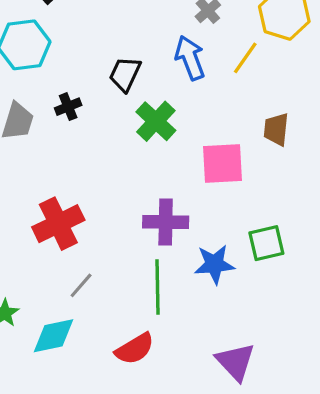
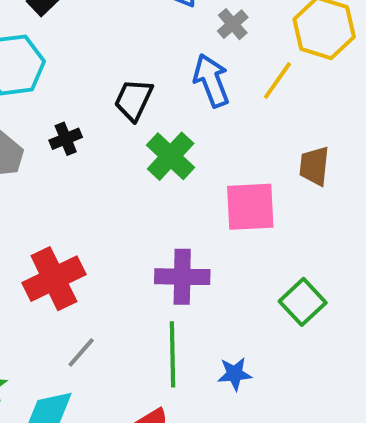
green square: (266, 243) -> (303, 302), turned -30
blue star: (214, 264) -> (235, 374), moved, size x0.7

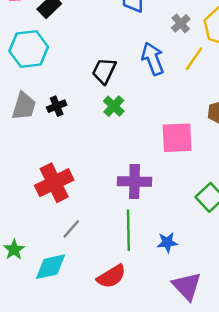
gray cross: (233, 24) -> (181, 23), moved
black cross: (66, 139) -> (57, 106), moved
green cross: (171, 156) -> (114, 106), moved, size x0.7

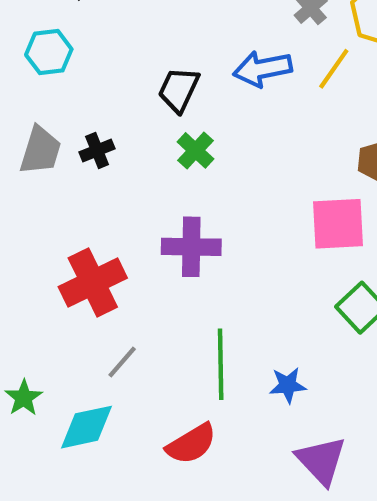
cyan hexagon: (29, 49) -> (49, 52), size x0.7
blue arrow: (153, 59) -> (263, 69), turned -80
pink square: (177, 138) -> (338, 224), moved
purple cross: (134, 182) -> (191, 247), moved

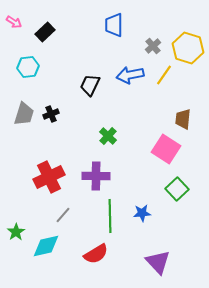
green cross: (195, 150) -> (108, 136), moved
pink square: (338, 224) -> (166, 149), turned 36
purple cross: (191, 247) -> (96, 176), moved
blue star: (288, 385) -> (142, 213), moved

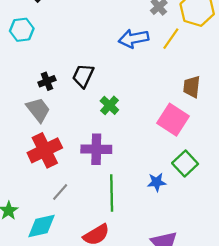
black trapezoid: (90, 85) -> (83, 76), moved
gray trapezoid: (24, 114) -> (38, 110), moved, turned -55
blue star: (142, 213) -> (157, 182), moved

